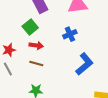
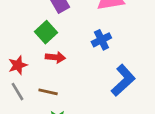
brown line: (36, 63) -> (48, 92), moved

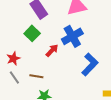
blue cross: (101, 40) -> (72, 36), size x1.5
red arrow: (55, 57) -> (52, 50), moved, turned -48

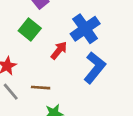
blue L-shape: (90, 65) -> (95, 68), moved

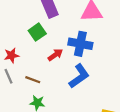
blue cross: (85, 29) -> (80, 44), turned 30

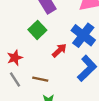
blue cross: (80, 44) -> (83, 35), turned 35

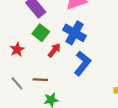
green square: (37, 30) -> (41, 33), moved
red star: (15, 58) -> (17, 49), moved

